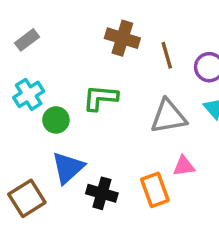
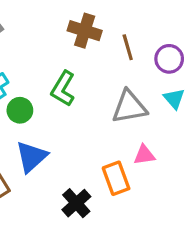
green L-shape: (100, 98) -> (63, 89), turned -64
black cross: (102, 193) -> (76, 203), moved, turned 32

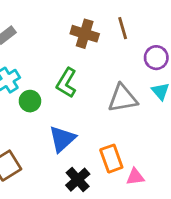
brown line: (128, 47) -> (123, 28), moved
pink triangle: (144, 155) -> (135, 177), moved
blue triangle: (32, 157) -> (62, 139), moved

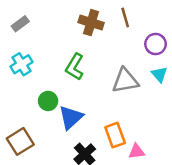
green circle: (30, 101) -> (48, 101), moved

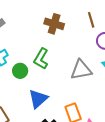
brown line: (125, 17) -> (91, 20), moved
green circle: (48, 101) -> (20, 71), moved

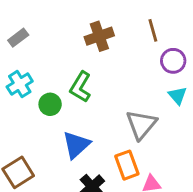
brown cross: (54, 24) -> (99, 36), turned -36
gray triangle: (81, 70) -> (141, 125), moved, turned -40

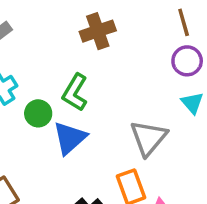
brown line: (153, 30) -> (184, 22), moved
blue triangle: (76, 145) -> (70, 138), moved

